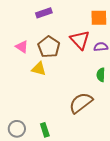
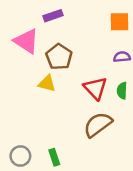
red triangle: (80, 40) -> (95, 88), moved
pink triangle: (22, 47) -> (26, 41), moved, size x1.6

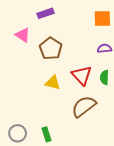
pink triangle: (26, 41) -> (23, 35), size x0.7
yellow triangle: (47, 83) -> (53, 83), moved

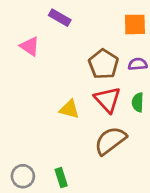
purple rectangle: (45, 13) -> (60, 18), turned 49
brown pentagon: (51, 48) -> (104, 64), moved

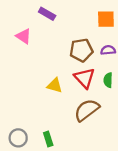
brown pentagon: (104, 64) -> (81, 50), turned 30

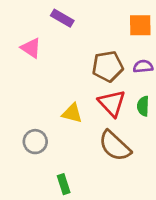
brown semicircle: (87, 110) -> (115, 146), turned -100
gray circle: (18, 138) -> (35, 142), moved

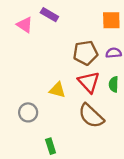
pink triangle: (31, 48) -> (25, 25), moved

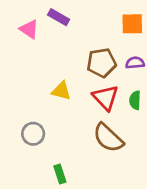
yellow triangle: (57, 90) -> (61, 91), moved

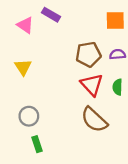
yellow triangle: (61, 91) -> (23, 67), moved, turned 42
green rectangle: (60, 174) -> (37, 144), moved

